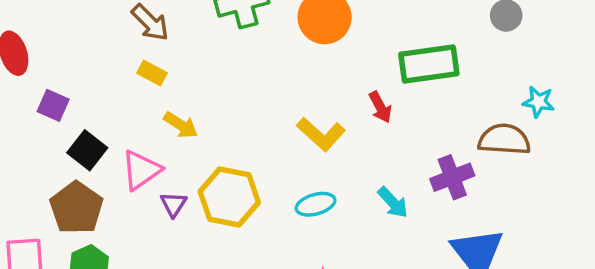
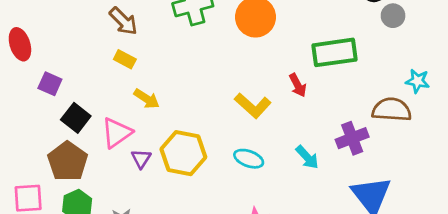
cyan ellipse: (316, 204) -> (249, 159), turned 36

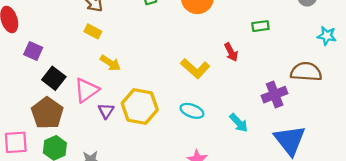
green rectangle: (334, 52) -> (260, 26), size x0.5
cyan star: (418, 81) -> (327, 36), moved
cyan arrow: (307, 157) -> (239, 123), moved

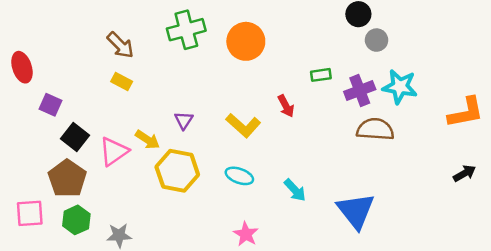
cyan star: (327, 36) -> (400, 87), size x1.5
yellow arrow: (110, 63) -> (148, 140), moved
purple cross: (275, 95) -> (360, 91), moved
purple triangle: (106, 111) -> (184, 120), moved

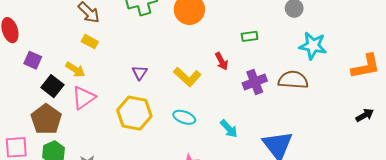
purple cross: (360, 91) -> (255, 82), moved
yellow arrow: (148, 140) -> (75, 70), moved

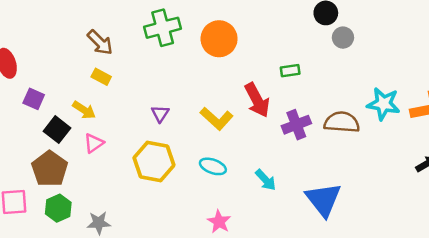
cyan star: (313, 46) -> (383, 104), moved
red arrow: (222, 61) -> (257, 100), size x1.6
pink triangle: (84, 98) -> (94, 143), size x0.7

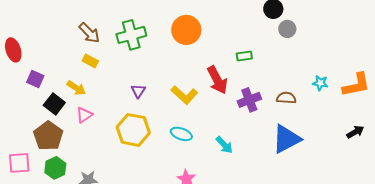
green cross: (163, 28) -> (131, 35), moved
cyan star: (383, 104) -> (320, 83), size x0.6
brown semicircle: (342, 122) -> (286, 98), size x0.7
blue triangle: (323, 200) -> (286, 139), moved, turned 40

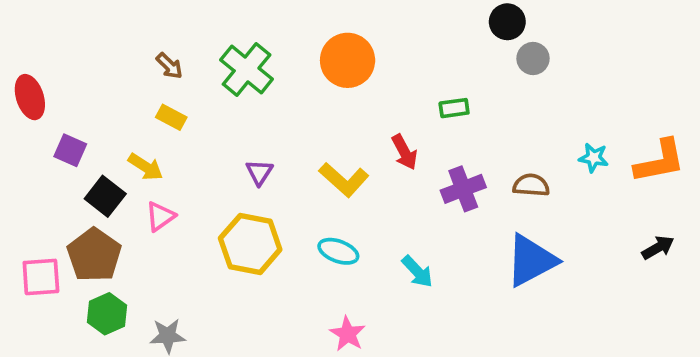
brown arrow: (89, 33) -> (169, 66), size x0.7
green cross: (131, 35) -> (247, 70), turned -36
red arrow: (217, 80) -> (404, 152), size x0.7
pink square: (19, 163) -> (41, 277), moved

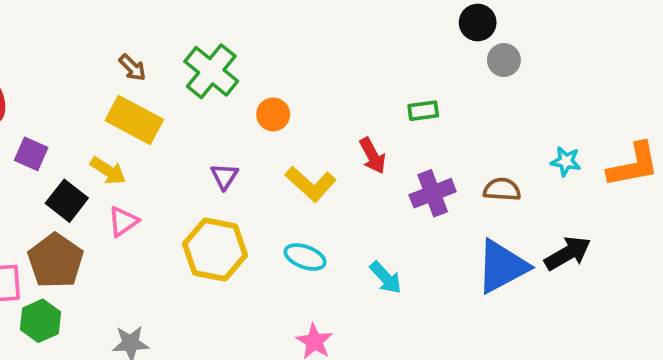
orange circle: (348, 60) -> (273, 114), moved, size x0.6
yellow rectangle: (171, 117) -> (134, 120), size x1.8
black arrow: (658, 248) -> (568, 253), moved, size x1.4
green hexagon: (107, 314) -> (41, 321), moved

